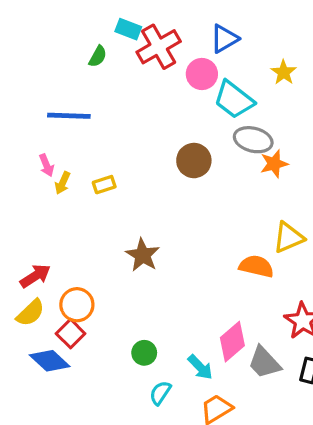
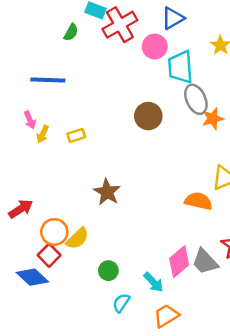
cyan trapezoid: (234, 100) -> (181, 67), turned 48
gray ellipse: (253, 140) -> (196, 99), turned 52
yellow semicircle: (30, 313) -> (77, 238), moved
gray trapezoid: (264, 362) -> (205, 262), moved

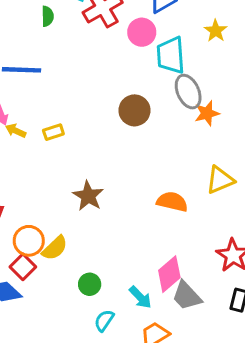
green semicircle: (71, 32) -> (48, 16), turned -30
yellow arrow: (43, 134) -> (16, 131), turned 90
orange semicircle: (199, 201) -> (172, 202), moved
gray trapezoid: (205, 262) -> (187, 296), moved

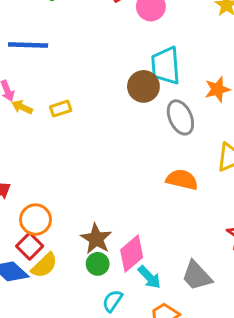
cyan trapezoid: (171, 55) -> (166, 66), moved
gray ellipse: (188, 92) -> (180, 117), moved
brown star: (88, 196) -> (96, 239), moved
yellow semicircle: (55, 248) -> (44, 265), moved
pink diamond: (169, 274) -> (132, 254), moved

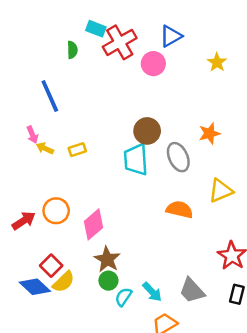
blue line: (28, 45) -> (50, 96), turned 64
cyan trapezoid: (166, 66) -> (136, 160), moved
orange circle: (36, 220) -> (56, 211), moved
pink diamond: (132, 254) -> (93, 224), moved
cyan semicircle: (112, 301) -> (123, 297), moved

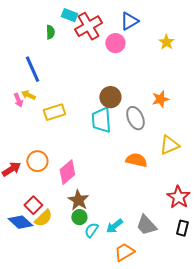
yellow arrow: (45, 148) -> (28, 95), moved
yellow rectangle: (77, 150) -> (54, 112), size x1.5
cyan arrow: (152, 292) -> (114, 226), turned 96

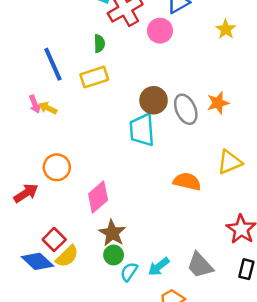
green semicircle: (50, 32) -> (99, 44), moved
yellow arrow: (28, 95) -> (48, 108), moved
yellow rectangle: (54, 112) -> (94, 77), moved
gray ellipse: (135, 118) -> (186, 109), moved
orange circle: (37, 161) -> (57, 167), moved

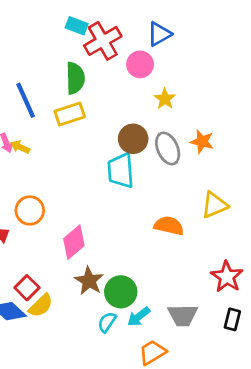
yellow star: (226, 29) -> (165, 99), moved
green semicircle: (99, 44) -> (75, 78), size x1.6
orange star: (218, 103) -> (202, 142), turned 30
green circle: (114, 255) -> (121, 292), moved, size x1.5
gray trapezoid: (200, 265) -> (183, 315), turned -48

